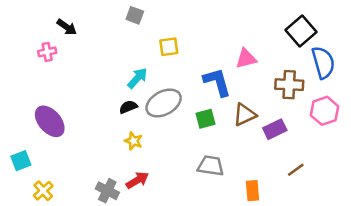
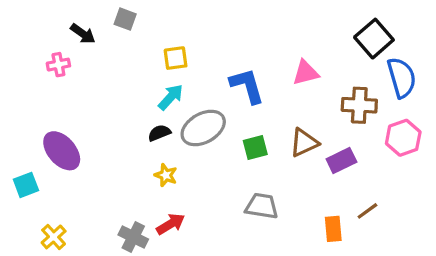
gray square: (135, 15) -> (125, 19), moved
yellow square: (169, 47) -> (176, 58), moved
blue L-shape: (217, 82) -> (247, 86), moved
cyan square: (21, 161) -> (26, 185), moved
orange rectangle: (253, 191) -> (333, 229), moved

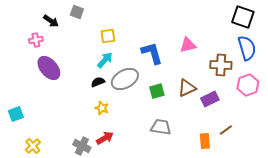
black square: (374, 39) -> (243, 17), moved, turned -30
purple ellipse: (62, 151) -> (49, 68), moved

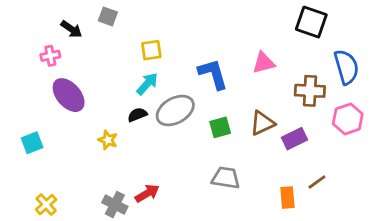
black square: (243, 17) -> (311, 22), moved
yellow star: (102, 108) -> (108, 140), moved
cyan square: (16, 114) -> (32, 143), moved

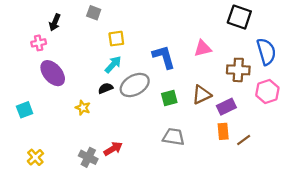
gray square: (108, 16) -> (94, 13), moved
black arrow: (71, 29) -> (55, 22), turned 77
orange rectangle: (287, 197) -> (223, 131), moved

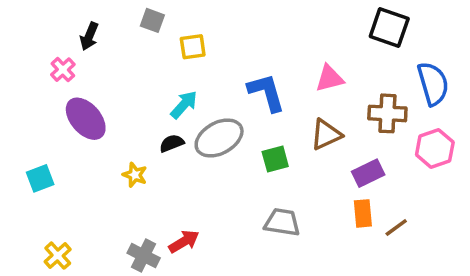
yellow square: (116, 39) -> (193, 47), moved
pink cross: (39, 43) -> (63, 70), turned -32
brown triangle: (202, 95) -> (326, 134), moved

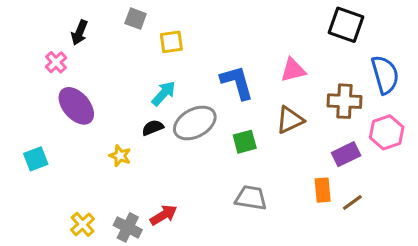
purple rectangle: (368, 173) -> (346, 154), moved
yellow cross: (58, 256) -> (83, 224), moved

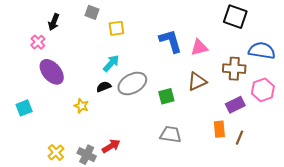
blue semicircle: (385, 75) -> (262, 51), turned -65
blue L-shape: (237, 82) -> (171, 41), moved
brown line: (352, 203) -> (240, 138), turned -32

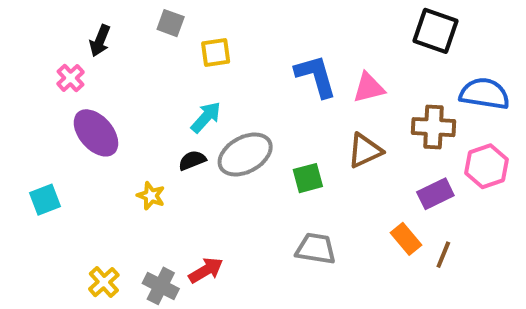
orange rectangle: (219, 129) -> (406, 239), turned -35

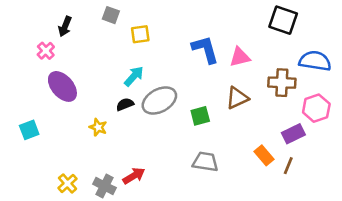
purple rectangle: (435, 194) -> (293, 134), moved

